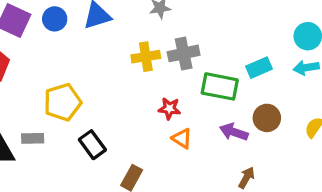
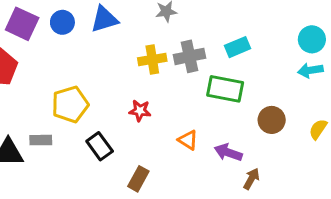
cyan rectangle: (259, 68) -> (238, 47), moved
red star: (169, 108) -> (140, 111), moved
purple arrow: (234, 132) -> (228, 152), moved

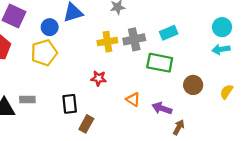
blue circle: (62, 22) -> (50, 27), moved
yellow pentagon: (70, 104) -> (44, 53), moved
black rectangle: (100, 146) -> (70, 104), turned 30
brown rectangle: (138, 179) -> (86, 124), moved

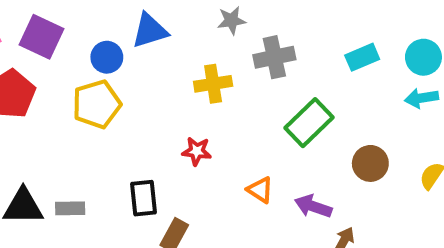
cyan rectangle: (169, 33) -> (362, 57), moved
gray cross: (134, 39) -> (274, 57), moved
green rectangle: (160, 63) -> (309, 123), turned -55
gray rectangle: (27, 99) -> (70, 208), moved

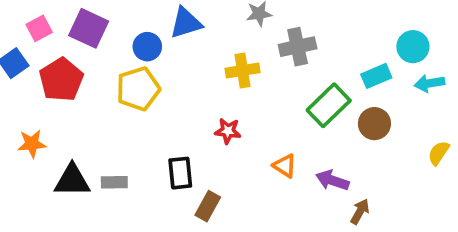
cyan rectangle: (362, 57) -> (376, 76), moved
cyan circle: (423, 57) -> (413, 47), moved
brown circle: (370, 163) -> (374, 124), moved

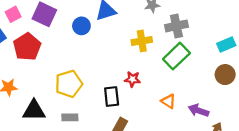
yellow pentagon: (138, 89) -> (69, 84), moved
green rectangle: (329, 105) -> (176, 56), moved
black rectangle: (180, 173) -> (112, 97), moved
gray rectangle: (114, 182) -> (70, 117), moved

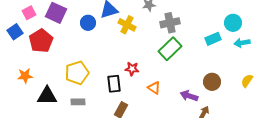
yellow cross: (142, 41) -> (127, 25), moved, turned 36
brown circle: (225, 75) -> (212, 82), moved
orange triangle: (168, 101) -> (154, 88), moved

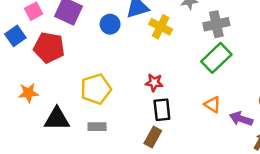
red pentagon: (41, 41) -> (49, 48), turned -30
red star: (132, 69) -> (154, 83), moved
black rectangle: (114, 84) -> (162, 110), moved
orange triangle: (154, 88) -> (212, 105), moved

